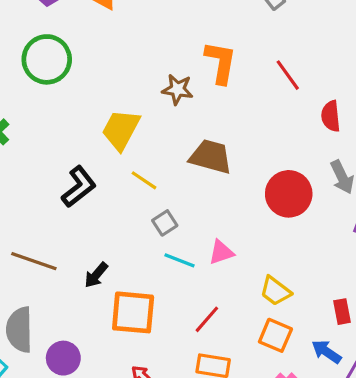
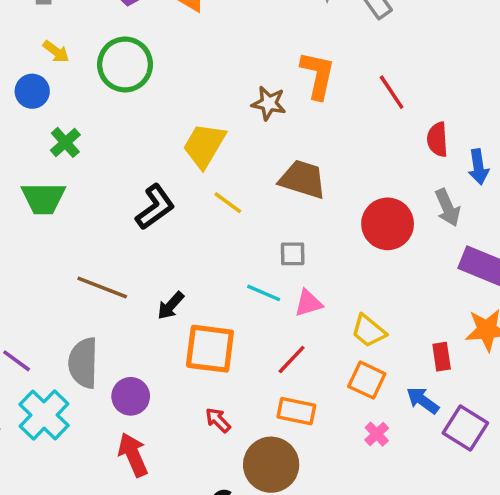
gray square: (165, 223) -> (293, 254), moved, turned 30
pink triangle: (221, 252) -> (308, 303), moved

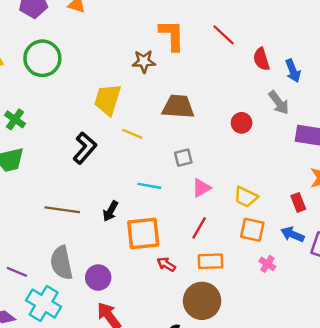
red circle: (388, 224) -> (242, 123), size x0.6
cyan line: (264, 293) -> (149, 186), moved
red arrow: (218, 420) -> (166, 264), moved

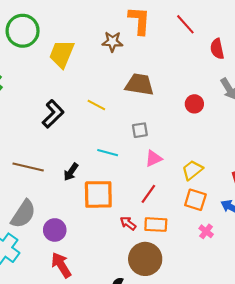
yellow trapezoid: (108, 100) -> (62, 54), moved
yellow trapezoid: (246, 197) -> (192, 170), turned 110
gray semicircle: (61, 263) -> (23, 214), turned -140
red arrow: (166, 264) -> (128, 223), moved

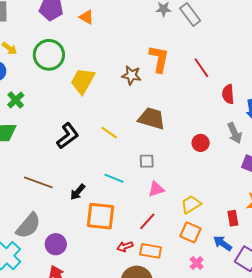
red arrow: (128, 223) -> (125, 246), turned -63

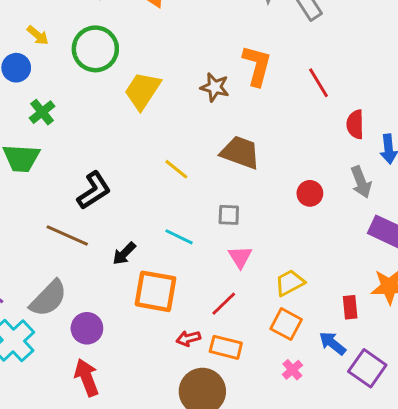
black L-shape: (68, 136) -> (94, 191), moved
pink triangle: (156, 189) -> (240, 257), turned -48

